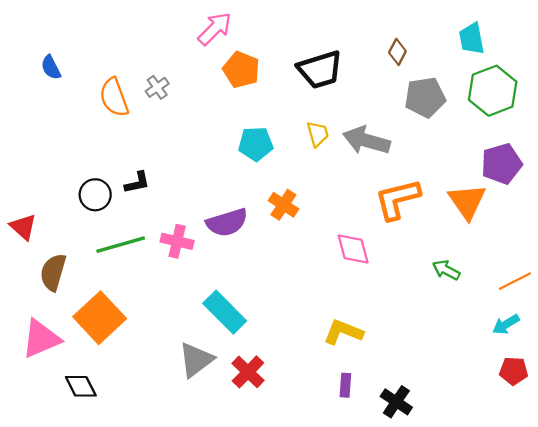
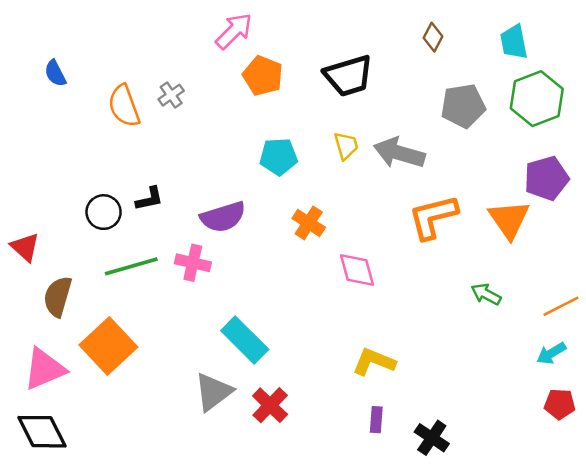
brown diamond: (397, 52) -> (433, 37), moved
purple semicircle: (227, 222) -> (223, 217), moved
pink diamond: (353, 249) -> (357, 270), moved
black diamond: (81, 386) -> (42, 432), moved, size x1.4

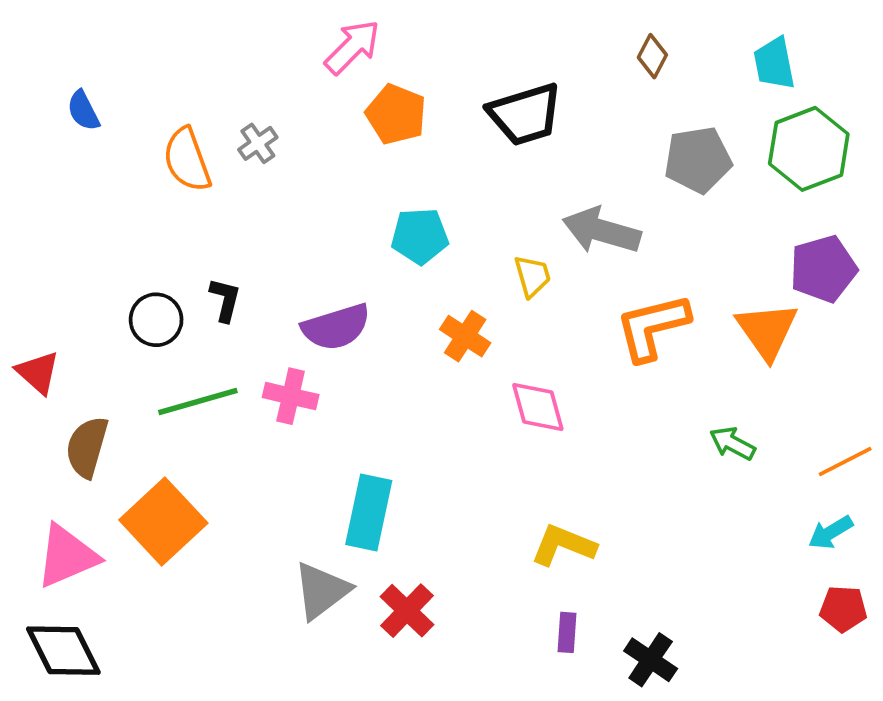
yellow trapezoid: (346, 146) -> (532, 276), moved
black L-shape: (149, 199) -> (225, 300), turned -64
cyan rectangle: (245, 340) -> (369, 512), turned 57

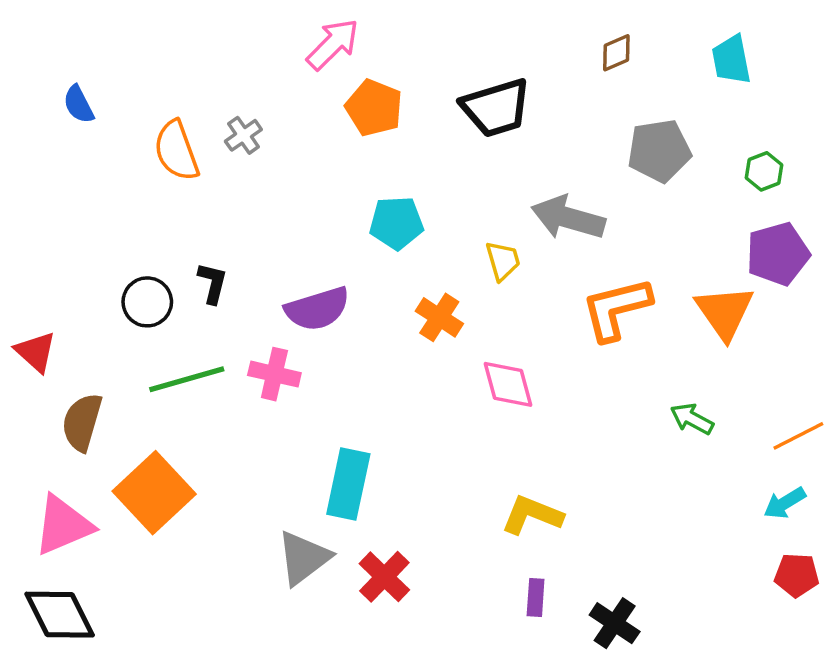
brown diamond: (652, 56) -> (616, 53), turned 39
green hexagon: (809, 149) -> (764, 171), moved, size x0.5

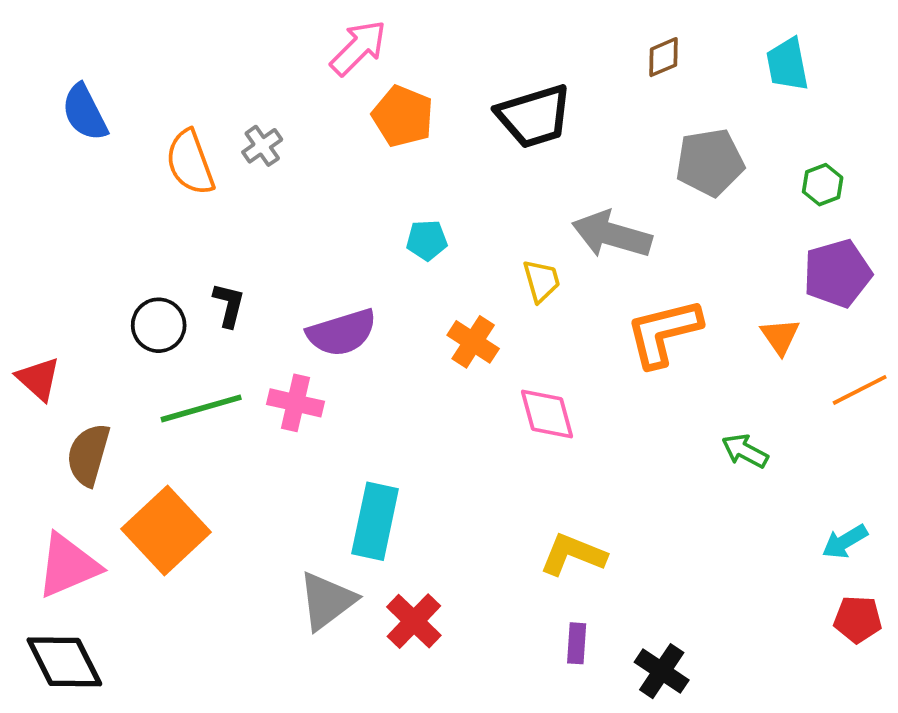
blue semicircle: (79, 104) -> (85, 113), size x1.4
cyan pentagon: (396, 223) -> (427, 240), size x0.7
orange triangle: (725, 312) -> (780, 336), size x0.6
orange line: (798, 436) -> (860, 390), moved

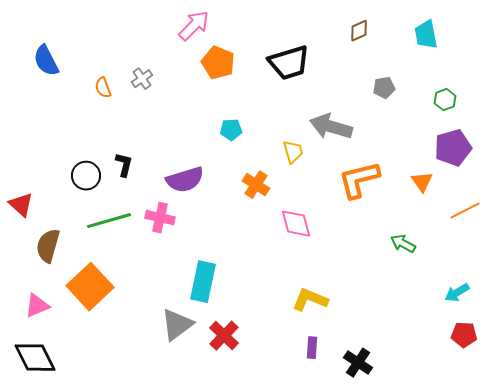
orange semicircle: (190, 162) -> (103, 88), size x0.6
gray pentagon: (710, 162) -> (384, 88), size x0.6
pink triangle: (68, 566) -> (37, 306), size x0.7

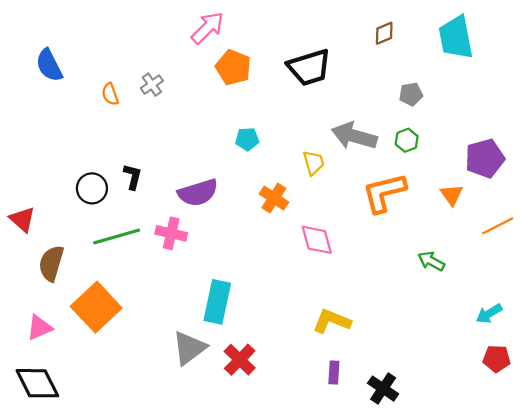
cyan trapezoid: (426, 35) -> (456, 37), size x1.4
green hexagon: (445, 100) -> (407, 140), moved

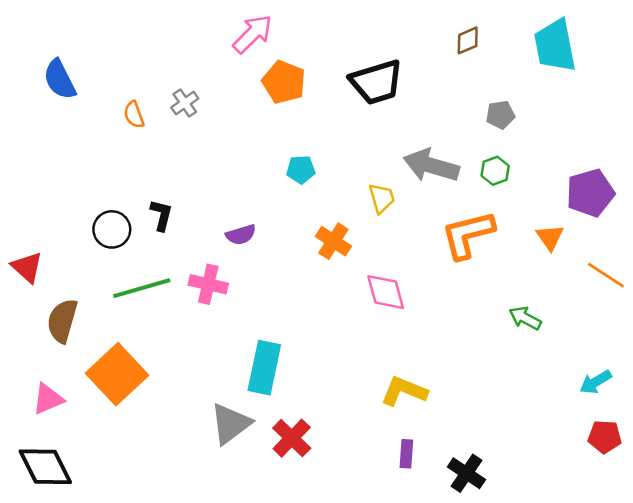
purple semicircle: (198, 193) -> (241, 235), size x0.6
orange line: (498, 226) -> (606, 275), turned 60

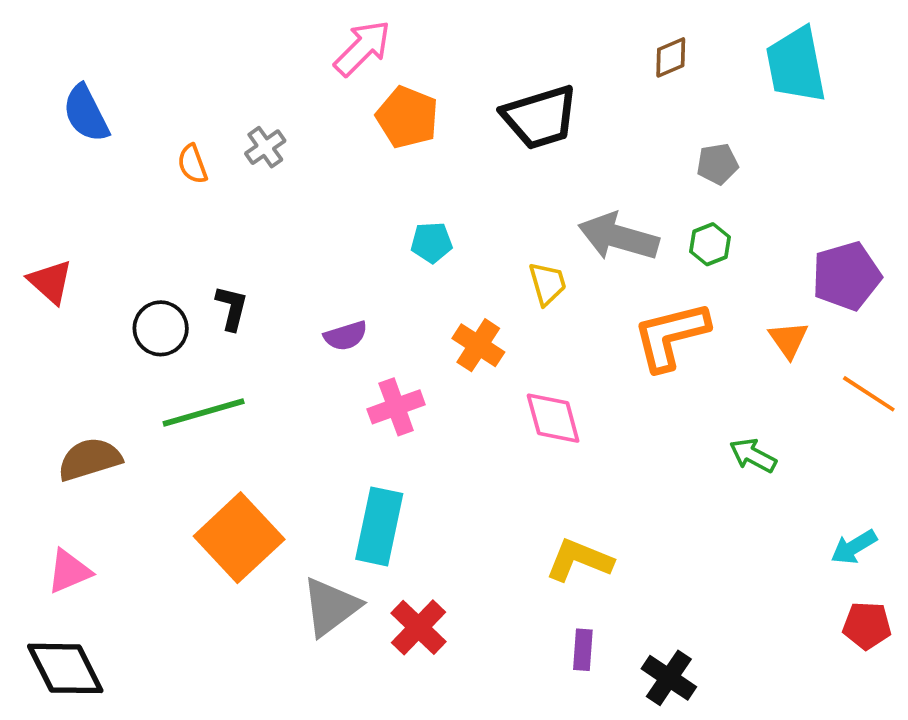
red triangle: (27, 267) -> (50, 282), moved
pink cross: (208, 284) -> (396, 407), moved, turned -33
brown semicircle: (62, 321) -> (90, 459), turned 57
orange square: (117, 374) -> (239, 538), moved

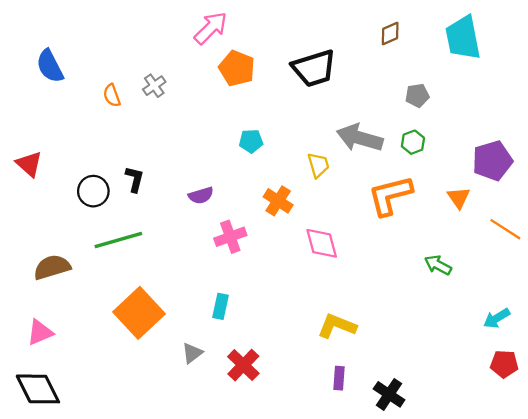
cyan rectangle: (379, 526) -> (221, 306), size x0.6
gray triangle: (331, 607) -> (192, 353), size x0.6

